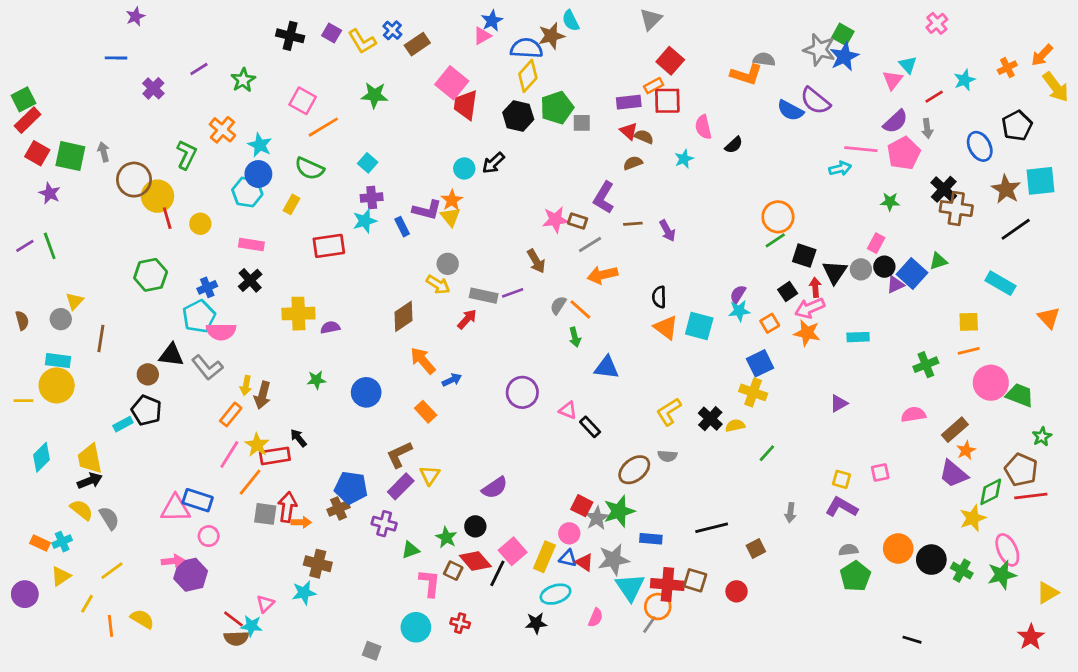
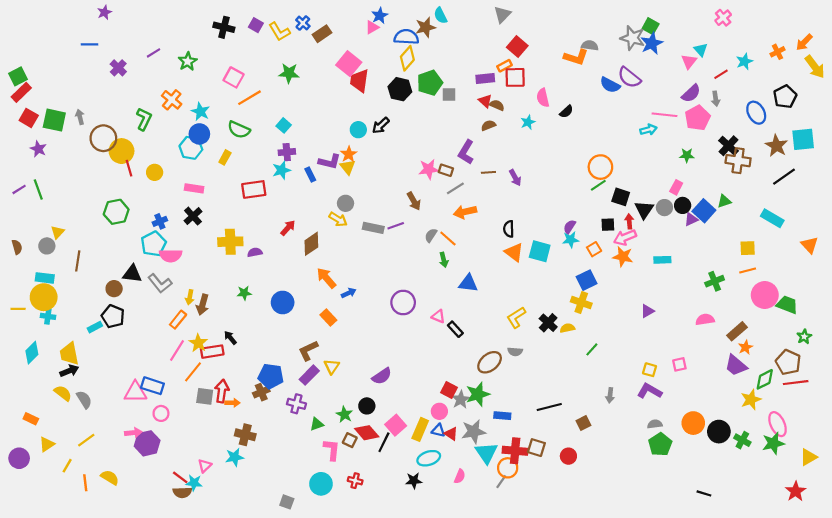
black square: (788, 291) -> (608, 225), turned 32
red arrow: (467, 319) -> (288, 228), moved
cyan cross: (62, 542) -> (48, 316), moved, turned 32

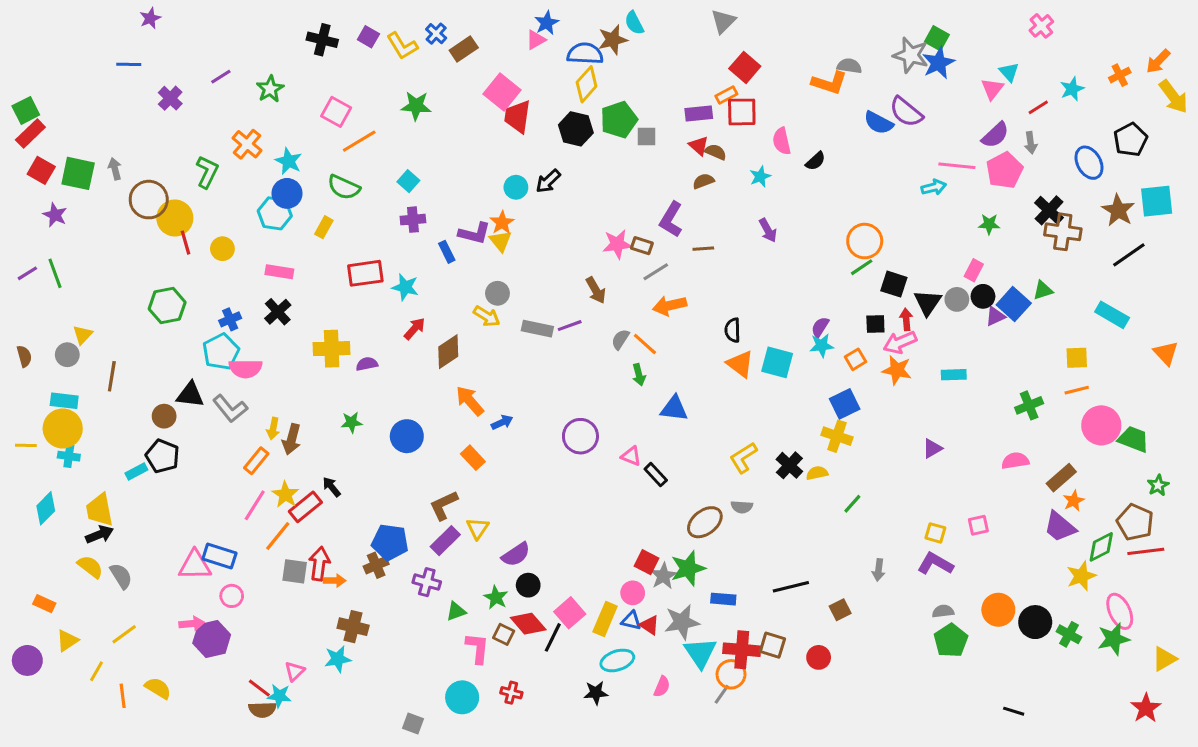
cyan star: (282, 170) -> (405, 287), moved, turned 30
purple arrow: (515, 178) -> (768, 230), moved
red rectangle: (212, 352) -> (305, 507), turned -30
purple semicircle: (382, 376) -> (516, 554), moved

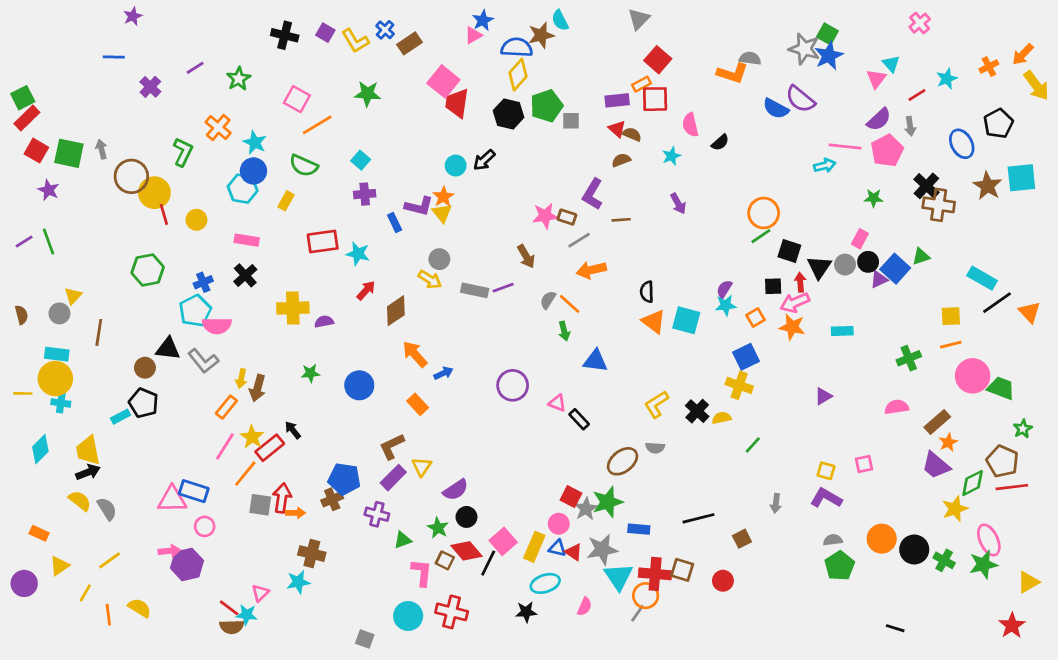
black line: (1129, 255) -> (997, 303), moved
red cross: (511, 693) -> (452, 612), size x1.6

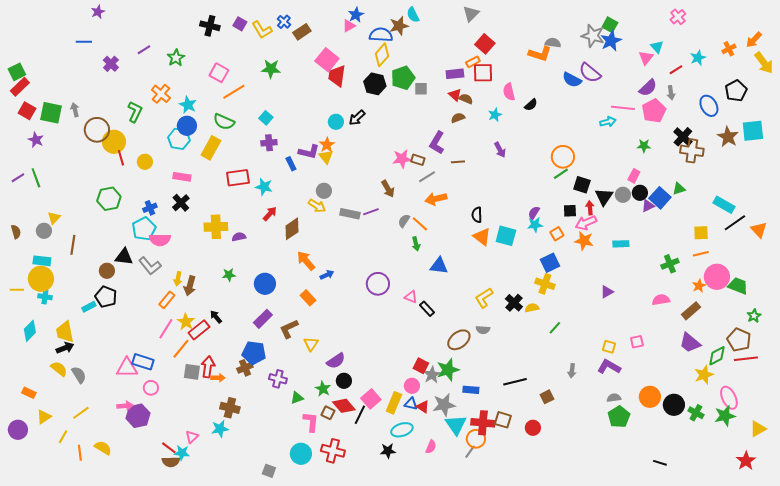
yellow rectangle: (286, 201) -> (211, 148), size x1.6
orange star: (948, 442) -> (699, 286), moved
purple rectangle: (393, 478) -> (263, 319), moved

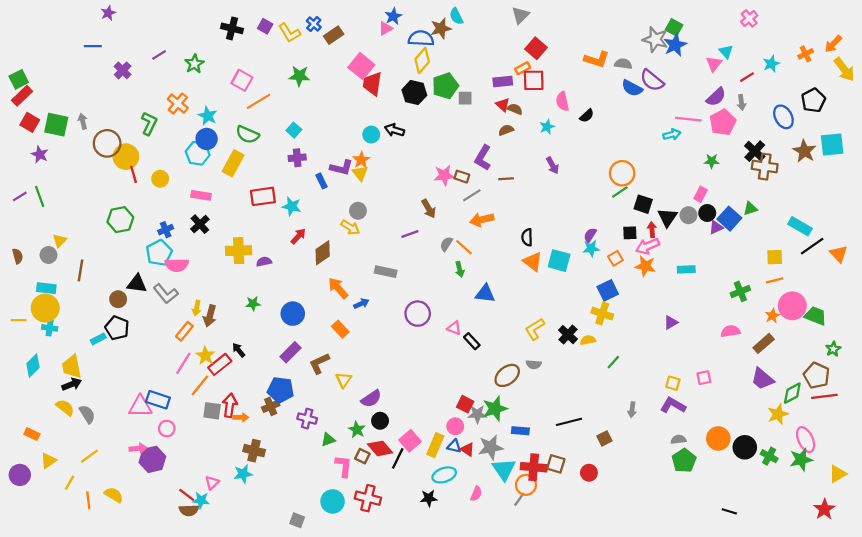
gray semicircle: (553, 43) -> (623, 64), moved
black arrow: (357, 118) -> (394, 130), turned 60
gray rectangle: (350, 214) -> (386, 272), moved
gray star: (432, 375) -> (477, 414), turned 30

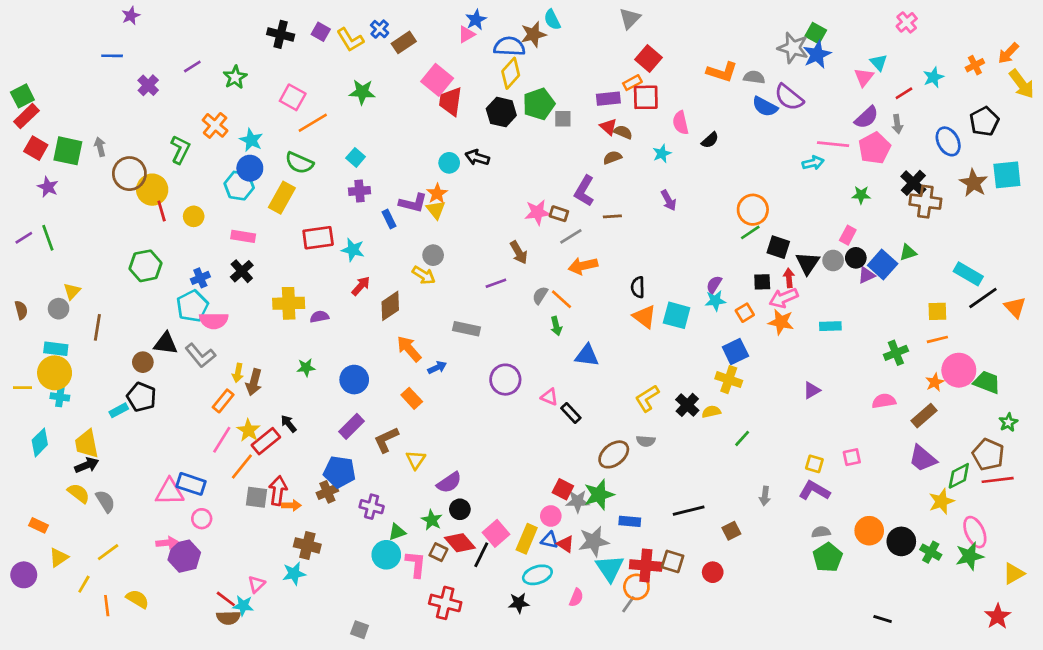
cyan circle: (333, 501) -> (386, 555), moved

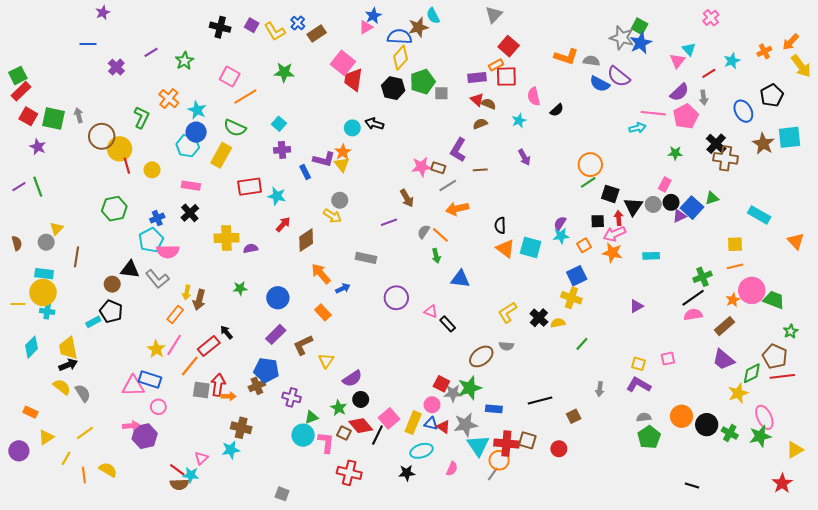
black line: (983, 298) -> (693, 298), moved
yellow star: (249, 430) -> (156, 349), moved

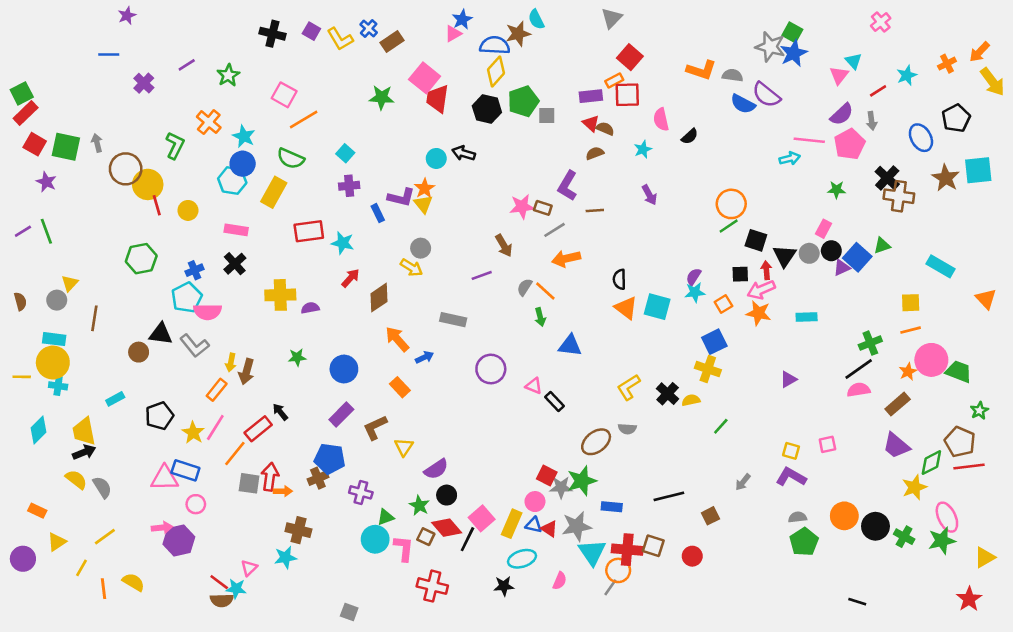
green star: (284, 72) -> (382, 97), moved
black pentagon: (111, 311) -> (159, 416), moved, turned 30
gray arrow: (600, 389) -> (743, 482), turned 32

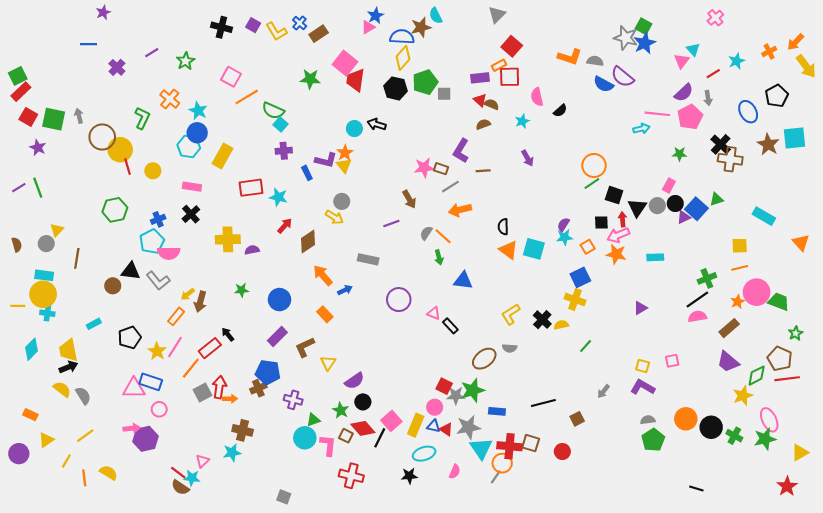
green semicircle: (291, 158) -> (273, 111), moved
yellow arrow: (231, 362) -> (188, 294), turned 40
gray square: (249, 483) -> (202, 392), turned -36
brown semicircle: (222, 600) -> (180, 487), turned 36

